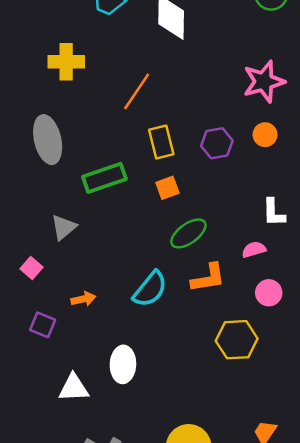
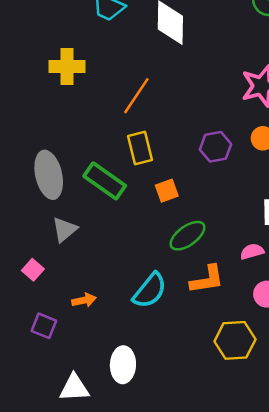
gray ellipse: (48, 140) -> (49, 175), moved
yellow rectangle: (161, 142) -> (140, 148), moved
green rectangle: (104, 178) -> (105, 181), turned 54

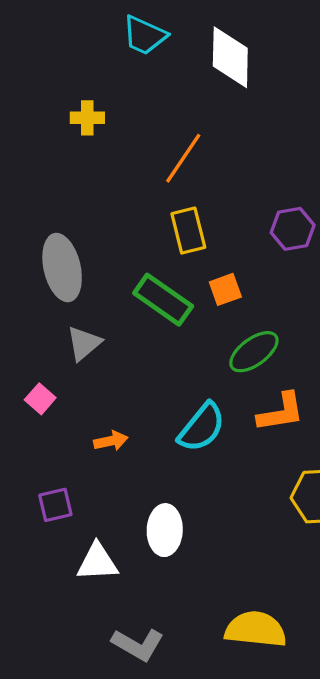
yellow cross: (67, 66) -> (87, 118), size x0.7
green rectangle: (105, 181) -> (163, 300), moved
purple square: (44, 326) -> (55, 505), moved, turned -35

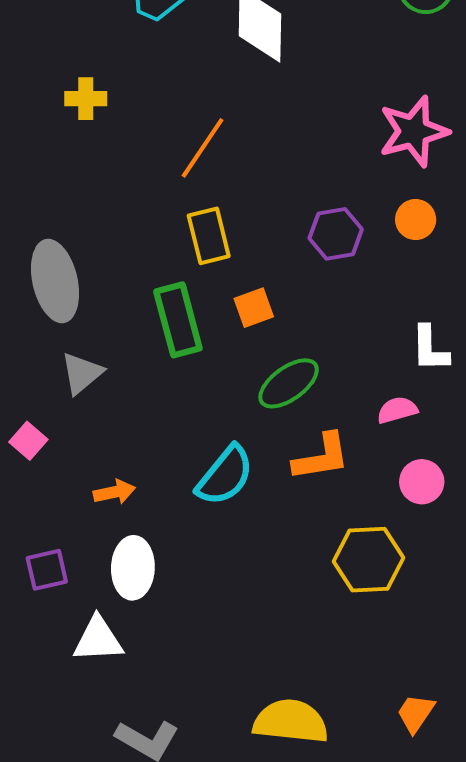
green rectangle: (163, 300) -> (178, 320), turned 40
white ellipse: (165, 530) -> (133, 568), moved

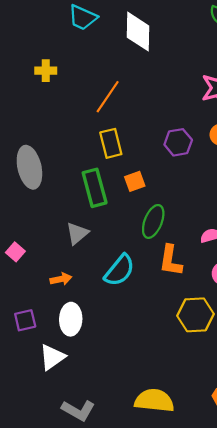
gray triangle: (82, 373) -> (77, 233), moved
green ellipse: (289, 383) -> (153, 221), turned -32
orange L-shape: (321, 457) -> (171, 261), turned 108
white triangle: (98, 639) -> (52, 357), turned -32

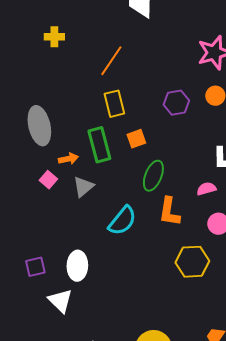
pink square: (15, 252) -> (48, 180), moved
orange arrow: (61, 279) -> (68, 159), moved
white triangle: (52, 357) -> (60, 301), turned -40

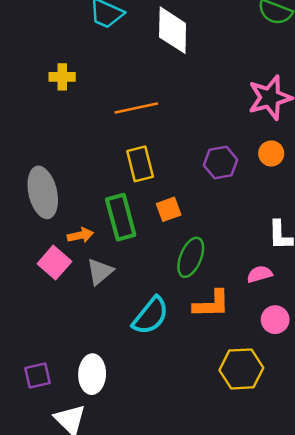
orange line: (111, 61) -> (136, 108), turned 44
pink square: (48, 180) -> (54, 263), size x1.4
orange L-shape: (169, 212) -> (212, 304), turned -100

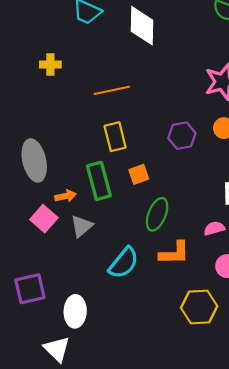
purple square: (38, 375) -> (30, 289), moved, size x1.4

